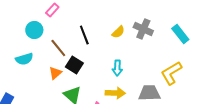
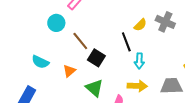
black line: (84, 35) -> (126, 42), moved
cyan semicircle: (24, 59) -> (40, 62), moved, turned 42
orange triangle: (55, 73) -> (69, 71), moved

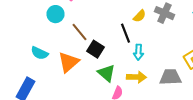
orange triangle: (69, 71) -> (68, 62), size x1.6
green triangle: (94, 88) -> (106, 73), moved

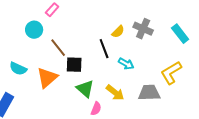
black square: (96, 49) -> (74, 65), turned -30
cyan arrow: (138, 52) -> (126, 64), moved, turned -63
yellow arrow: (136, 77) -> (115, 93), turned 36

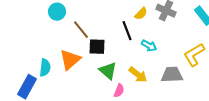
cyan semicircle: (18, 69) -> (45, 68), moved, turned -108

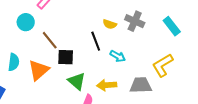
yellow semicircle: (141, 14) -> (110, 24), turned 64
cyan semicircle: (45, 68) -> (14, 62), moved
yellow arrow: (138, 75) -> (107, 85), turned 138

